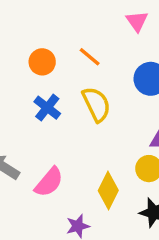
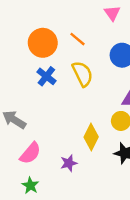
orange circle: (42, 62) -> (43, 43), size x1.5
pink semicircle: (49, 182) -> (30, 153), moved

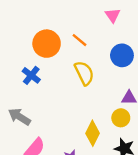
blue cross: (46, 76) -> (31, 75), moved

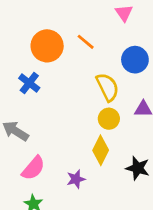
yellow semicircle: (84, 73) -> (107, 87), moved
yellow circle: (121, 118) -> (109, 119), moved

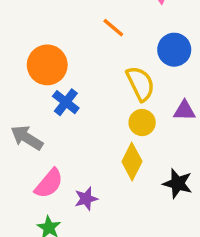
orange circle: (47, 46) -> (47, 65), moved
blue cross: (29, 83) -> (66, 102), moved
purple star: (76, 179) -> (86, 199), moved

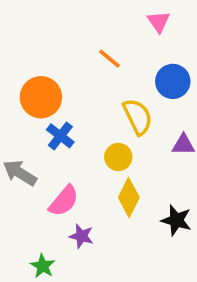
yellow circle: (142, 122) -> (118, 157), moved
pink semicircle: (49, 183) -> (64, 201), moved
purple star: (86, 199) -> (81, 236), turned 30

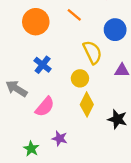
orange circle: (41, 97) -> (36, 22), moved
purple star: (81, 236) -> (60, 138), moved

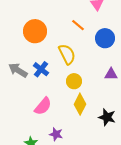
orange line: (74, 15) -> (78, 25), moved
yellow semicircle: (92, 52) -> (67, 54), moved
gray arrow: (16, 89) -> (18, 70), moved

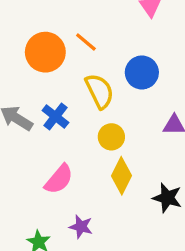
orange line: (78, 25) -> (86, 42), moved
blue circle: (105, 38) -> (142, 72), moved

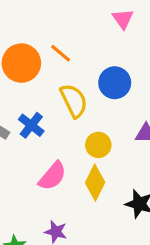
yellow circle: (111, 137) -> (98, 145), moved
pink semicircle: (59, 179) -> (52, 176), moved

